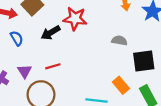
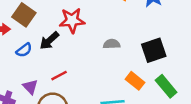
blue semicircle: (17, 38) -> (24, 50), moved, turned 96
gray semicircle: (119, 40) -> (112, 44), moved

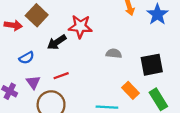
blue semicircle: (24, 50) -> (27, 58), moved

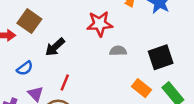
red star: (80, 27) -> (100, 24), moved
red line: (61, 76) -> (65, 83), turned -40

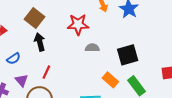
brown square: (29, 21) -> (35, 18), moved
black arrow: (55, 47) -> (40, 42), turned 114

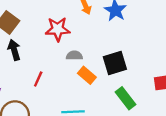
red line: (46, 72) -> (38, 79), moved
orange rectangle: (110, 80) -> (87, 75), moved

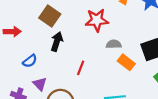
black arrow: (14, 50) -> (57, 42), turned 36

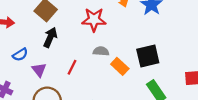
gray semicircle: (114, 44) -> (101, 51), moved
purple triangle: (40, 84) -> (39, 70), moved

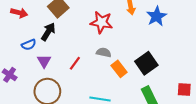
black arrow: (50, 37) -> (48, 32), moved
black square: (148, 56) -> (146, 63), turned -30

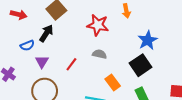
blue star: (157, 16) -> (148, 40), moved
orange rectangle: (119, 69) -> (113, 83), moved

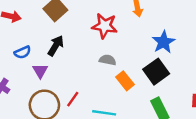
black arrow: (46, 33) -> (56, 46), moved
red line: (71, 64) -> (73, 99), moved
orange rectangle: (113, 83) -> (125, 81), moved

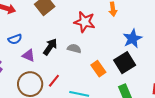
black arrow: (56, 46) -> (50, 47), moved
gray semicircle: (108, 60) -> (74, 49), moved
purple triangle: (40, 71) -> (29, 56), turned -40

